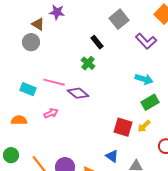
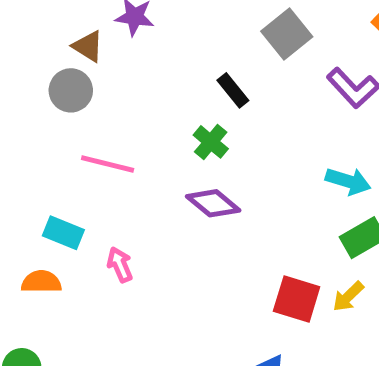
pink line: (54, 82) -> (108, 164), moved
cyan rectangle: (28, 89) -> (63, 233), moved
purple diamond: (78, 93) -> (213, 203), moved
pink arrow: (51, 113) -> (120, 265), turned -88

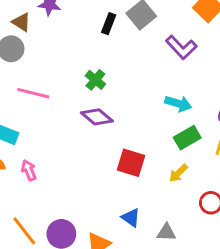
black rectangle: (233, 90) -> (109, 24), moved, turned 60
pink arrow: (120, 265) -> (29, 170), moved
red square: (297, 299) -> (131, 163), moved

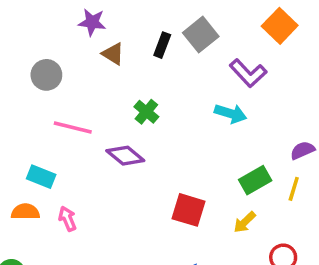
brown triangle: (21, 22) -> (113, 54), moved
cyan arrow: (178, 104) -> (231, 113), moved
purple diamond: (97, 117) -> (125, 156), moved

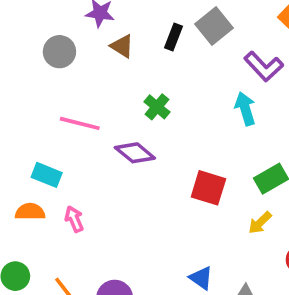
gray circle: (46, 75) -> (59, 52), moved
cyan arrow: (231, 113) -> (245, 109), turned -124
red square: (188, 210) -> (208, 188), moved

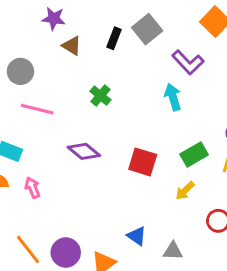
gray circle: (59, 52) -> (20, 71), moved
purple diamond: (135, 153) -> (84, 151), moved

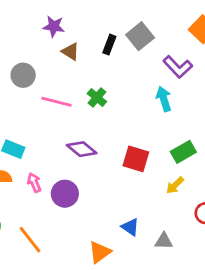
pink line: (37, 109) -> (56, 102), moved
purple circle: (66, 253) -> (65, 194), moved

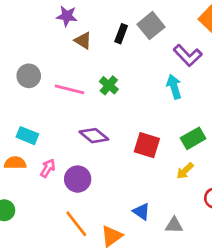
gray circle: (23, 75) -> (29, 76), moved
pink arrow: (34, 183) -> (48, 168), turned 54
orange line: (30, 240) -> (76, 224), moved

